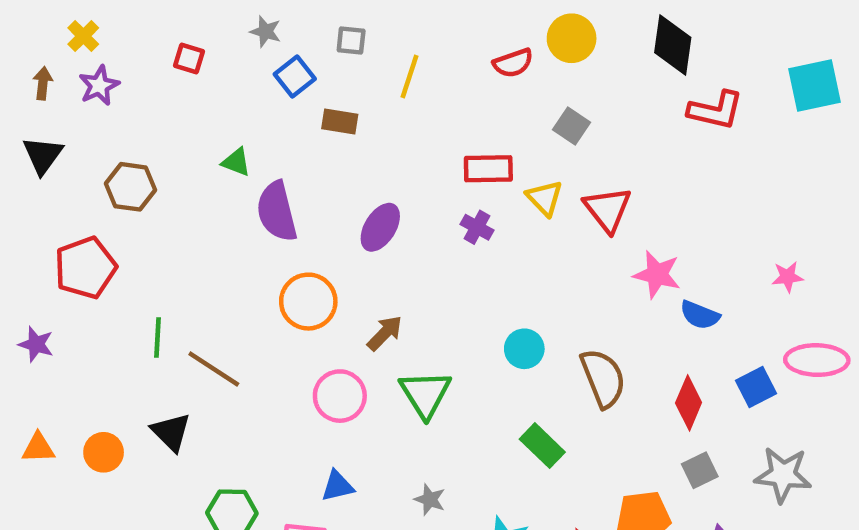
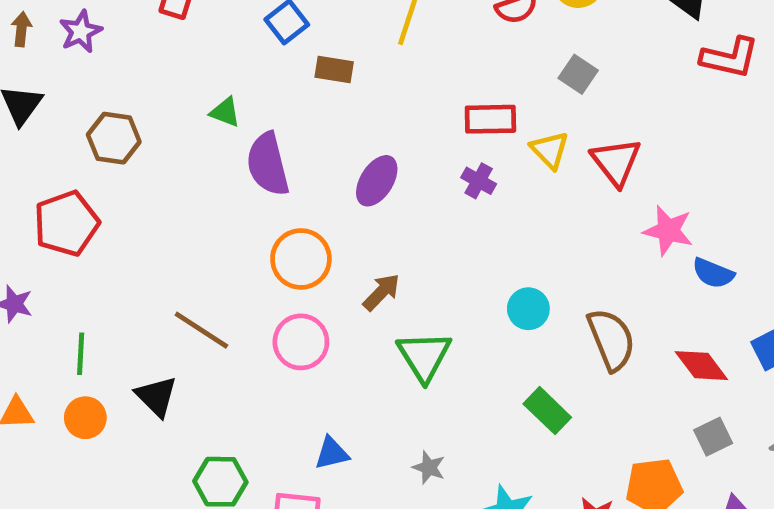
green line: (158, 338) -> (81, 354), moved
pink circle: (340, 396) -> (301, 342), moved
red diamond: (689, 403) -> (701, 366), turned -60

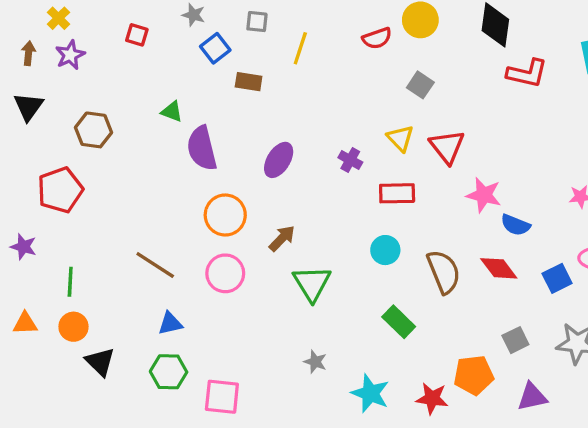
red rectangle: (490, 119) -> (397, 193), moved
red diamond: (701, 366) -> (499, 268), moved
black triangle: (156, 396) -> (100, 362), moved
blue triangle: (332, 453) -> (170, 323), moved

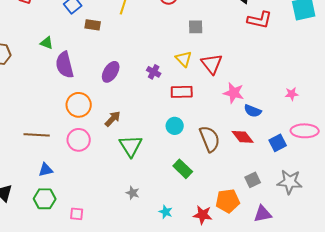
gray square: (420, 85) -> (196, 27), turned -35
brown line: (155, 265) -> (37, 135), turned -30
cyan star: (370, 393) -> (166, 212), size x0.6
pink square: (222, 397) -> (77, 214), size x0.6

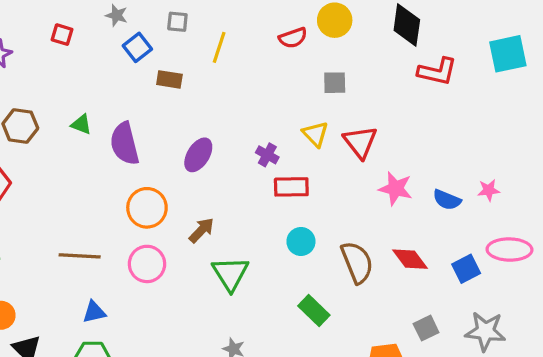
green triangle: (47, 43) -> (81, 124), moved
red rectangle: (182, 92) -> (291, 187), moved
blue semicircle: (253, 111) -> (447, 200), moved

